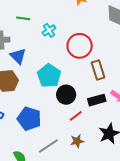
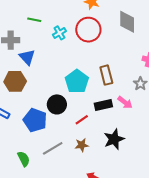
red circle: (80, 46) -> (88, 30), moved
cyan pentagon: (49, 76) -> (77, 81), moved
black circle: (66, 95) -> (57, 104), moved

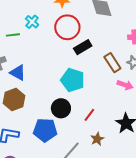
cyan cross: (59, 33) -> (32, 22), moved
brown rectangle: (106, 75) -> (112, 63), moved
black rectangle: (103, 105) -> (83, 47), moved

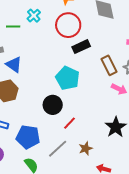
red line: (89, 115) -> (69, 123), moved
blue pentagon: (45, 130) -> (28, 137), moved
brown star: (97, 139) -> (86, 148), moved

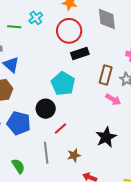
brown rectangle: (109, 65) -> (106, 75), turned 36
blue pentagon: (28, 137) -> (19, 123), moved
gray line: (58, 149) -> (46, 153), turned -60

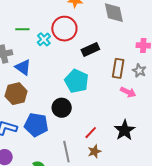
cyan cross: (36, 18) -> (44, 39), moved
red circle: (69, 31) -> (64, 29), moved
red line: (60, 128) -> (91, 133), moved

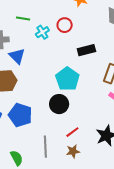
red circle: (64, 29) -> (65, 25), size x0.6
black circle: (62, 108) -> (59, 104), moved

